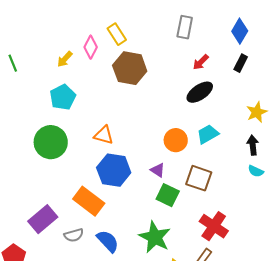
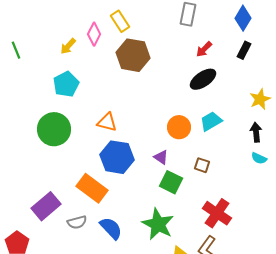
brown square: (199, 178) -> (202, 165), size x0.6

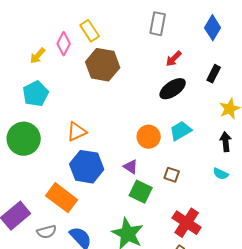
black rectangle: (244, 50) -> (214, 74), moved
orange triangle: (107, 122) -> (77, 132), turned -40
cyan semicircle: (259, 158) -> (221, 174), moved

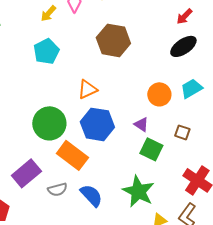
brown hexagon: (103, 65) -> (113, 40), moved
green circle: (24, 139) -> (49, 123), moved

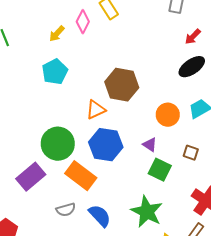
brown hexagon: (113, 40) -> (122, 85), moved
purple rectangle: (26, 173) -> (31, 177), moved

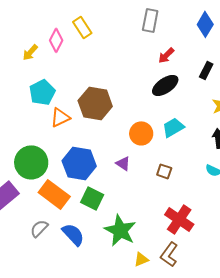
cyan pentagon: (55, 72) -> (42, 92), moved
orange triangle: (96, 110) -> (60, 117), moved
green square: (160, 170) -> (92, 198), moved
gray semicircle: (66, 210) -> (39, 228), turned 150

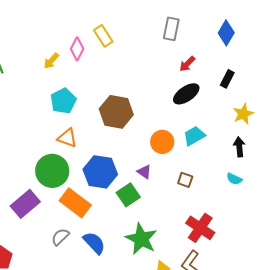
orange triangle: (60, 117) -> (67, 138), moved, turned 45
green square: (92, 198) -> (128, 195), moved, turned 30

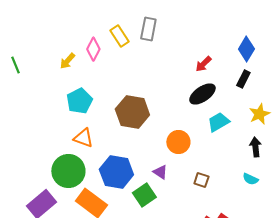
gray rectangle: (171, 29) -> (148, 29), moved
blue diamond: (226, 33) -> (246, 49), moved
cyan trapezoid: (194, 136) -> (218, 122), moved

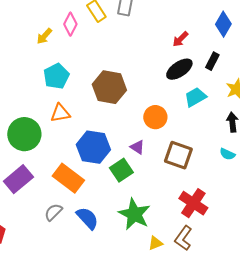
black rectangle: (243, 79) -> (212, 61), moved
orange triangle: (83, 138) -> (60, 113), turned -30
green circle: (68, 171) -> (24, 134), moved
brown square: (201, 180) -> (178, 155), size x1.8

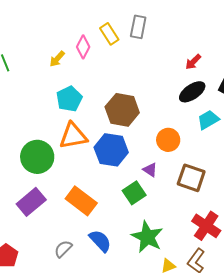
orange triangle: (60, 113) -> (73, 136), size x1.4
blue hexagon: (93, 147) -> (111, 150), moved
gray semicircle: (53, 212) -> (63, 249), moved

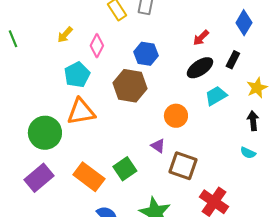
pink diamond: (83, 47) -> (97, 46), moved
blue hexagon: (111, 150) -> (146, 54), moved, size x0.7
brown square: (191, 178) -> (183, 166), moved
green square: (134, 193) -> (125, 169), moved

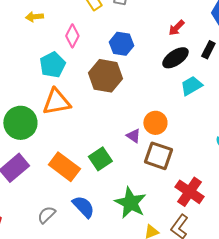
yellow arrow: (65, 35) -> (34, 17), moved, turned 42
orange circle: (176, 116) -> (155, 123), moved

